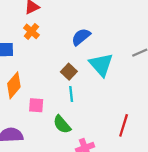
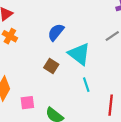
cyan line: (71, 94) -> (86, 85), moved

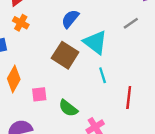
brown square: (51, 66) -> (65, 55), size x1.6

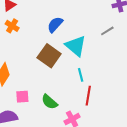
pink square: (39, 94) -> (22, 97), moved
red line: (129, 98) -> (88, 96), moved

